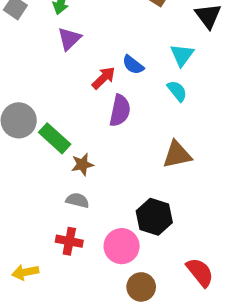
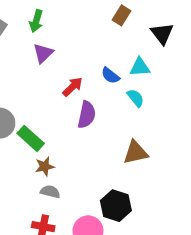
cyan triangle: (182, 55) -> (140, 67), turned 50
blue semicircle: (133, 65) -> (110, 76), moved
brown star: (82, 164) -> (45, 166), moved

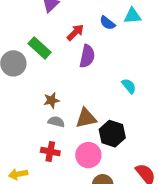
cyan semicircle: (136, 98) -> (129, 86), moved
green rectangle: (31, 138) -> (40, 48), moved
brown triangle: (136, 152) -> (86, 118), moved

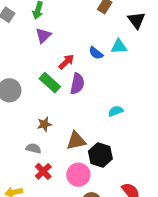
green rectangle: (40, 48) -> (50, 83), moved
cyan semicircle: (129, 86) -> (116, 111), turned -72
gray semicircle: (56, 122) -> (33, 148), moved
red cross: (50, 152) -> (43, 171), turned 35

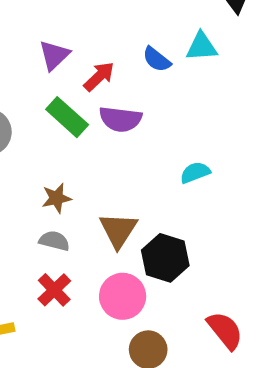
purple triangle: (43, 36) -> (54, 55), moved
purple semicircle: (77, 84) -> (120, 119), turned 85
brown triangle: (76, 141) -> (118, 230), turned -45
gray semicircle: (33, 148) -> (54, 241), moved

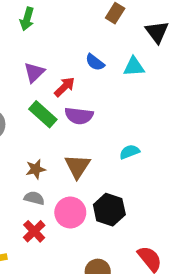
blue semicircle: (157, 59) -> (95, 62), moved
brown triangle: (118, 230) -> (78, 166), moved
pink circle: (123, 296) -> (70, 213), moved

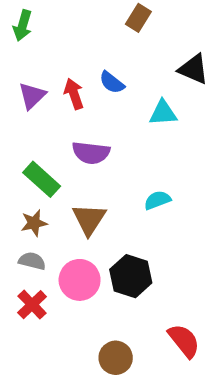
black triangle: (157, 32) -> (193, 69), moved, turned -30
cyan triangle: (134, 67) -> (163, 113), moved
red arrow: (65, 87) -> (74, 94), moved, turned -65
green rectangle: (43, 114) -> (42, 179), moved

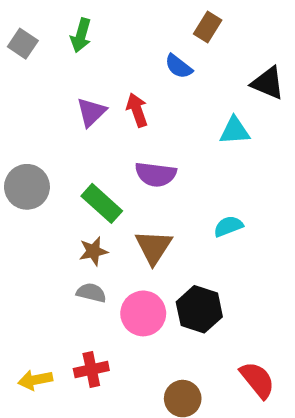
blue semicircle: (112, 82) -> (179, 66), moved
red cross: (32, 305) -> (91, 370), moved, turned 32

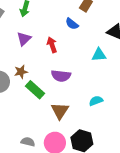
purple triangle: (91, 112) -> (24, 39), moved
brown star: (93, 251) -> (21, 72), moved
gray semicircle: (91, 293) -> (28, 142), moved

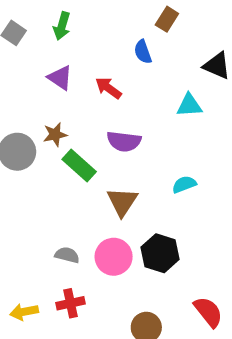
blue semicircle: (72, 24) -> (143, 52), turned 32
purple triangle: (24, 39) -> (60, 78), turned -42
red arrow: (52, 45) -> (108, 88), turned -35

